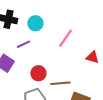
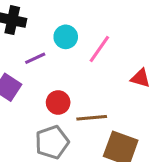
cyan circle: (35, 23) -> (66, 37), moved

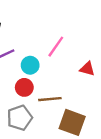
cyan circle: (66, 37) -> (30, 65), moved

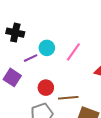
cyan circle: (30, 65) -> (47, 48), moved

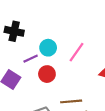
red circle: (46, 88) -> (47, 74), moved

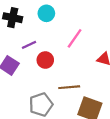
cyan circle: (48, 48) -> (46, 13), moved

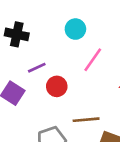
cyan circle: (46, 13) -> (75, 29), moved

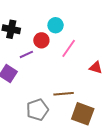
red circle: (57, 86) -> (41, 40), moved

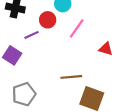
gray pentagon: (37, 110) -> (24, 94), moved

